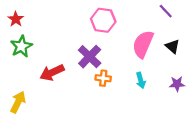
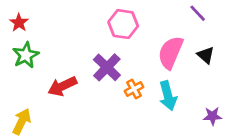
orange cross: (103, 78) -> (134, 89), moved, turned -35
cyan arrow: (141, 80) -> (168, 96), size x1.5
purple star: (177, 84) -> (212, 116), moved

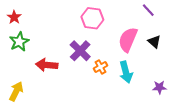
red arrow: (62, 86) -> (47, 65), turned 30

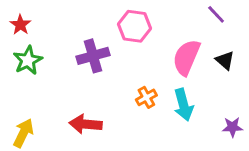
purple cross: (80, 51) -> (93, 56), moved, turned 30
red arrow: (47, 65) -> (86, 124), moved

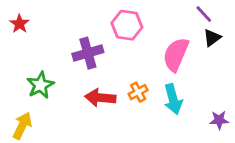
green star: (28, 60) -> (40, 85), moved
black triangle: (225, 60) -> (212, 38), moved, turned 42
red arrow: (86, 124) -> (100, 98), moved

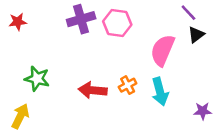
red star: (19, 24) -> (18, 22), turned 30
purple cross: (88, 53) -> (81, 19), moved
green star: (40, 85) -> (37, 79), turned -30

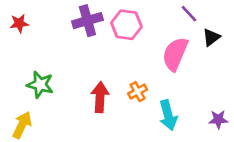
purple line: (188, 13) -> (189, 14), moved
red arrow: (93, 90) -> (100, 97), turned 88
cyan arrow: (160, 92) -> (168, 115), moved

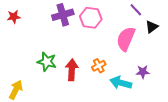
green star: (40, 85) -> (47, 62), moved
cyan arrow: (168, 115) -> (121, 83), turned 120
purple star: (218, 119) -> (143, 72), moved

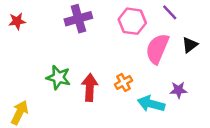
pink hexagon: (91, 18) -> (132, 21), moved
black triangle: (152, 27) -> (190, 45), moved

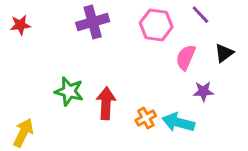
pink semicircle: (157, 49) -> (186, 57), size x0.7
orange cross: (123, 82) -> (146, 118), moved
purple star: (179, 90) -> (203, 91), moved

